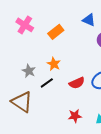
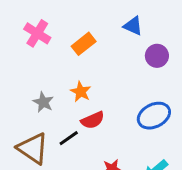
black line: (47, 83) -> (69, 138), moved
red semicircle: (77, 83) -> (93, 120), moved

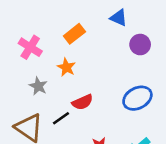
pink cross: (37, 33) -> (30, 47), moved
orange star: (81, 92) -> (66, 67), moved

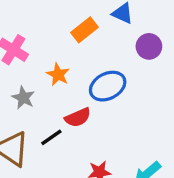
orange rectangle: (74, 34) -> (84, 30), moved
blue ellipse: (137, 98) -> (108, 86), moved

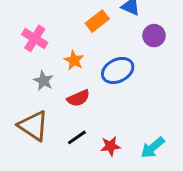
red semicircle: (78, 117) -> (78, 98), moved
black line: (51, 137) -> (77, 137), moved

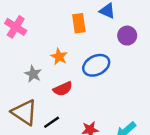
orange rectangle: (97, 21) -> (79, 23), turned -60
pink cross: (35, 38) -> (16, 27), moved
black line: (77, 137) -> (52, 122), moved

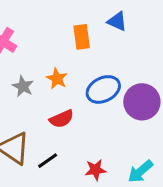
purple circle: (127, 36) -> (142, 102), moved, size x1.5
gray star: (33, 74) -> (23, 86), moved

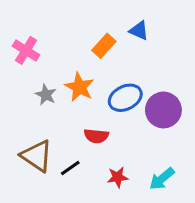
orange rectangle: (82, 37) -> (104, 46), turned 50
orange star: (57, 79) -> (79, 87), size x1.4
red semicircle: (62, 119) -> (96, 136), moved, turned 30

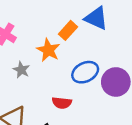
blue triangle: (139, 31) -> (96, 18), size x1.5
orange star: (79, 87) -> (48, 50), moved

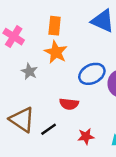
orange rectangle: (68, 30) -> (55, 26), moved, turned -36

